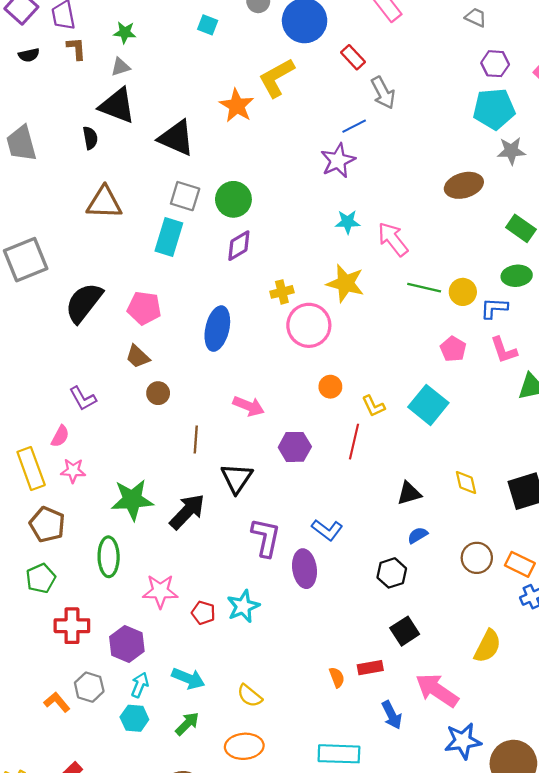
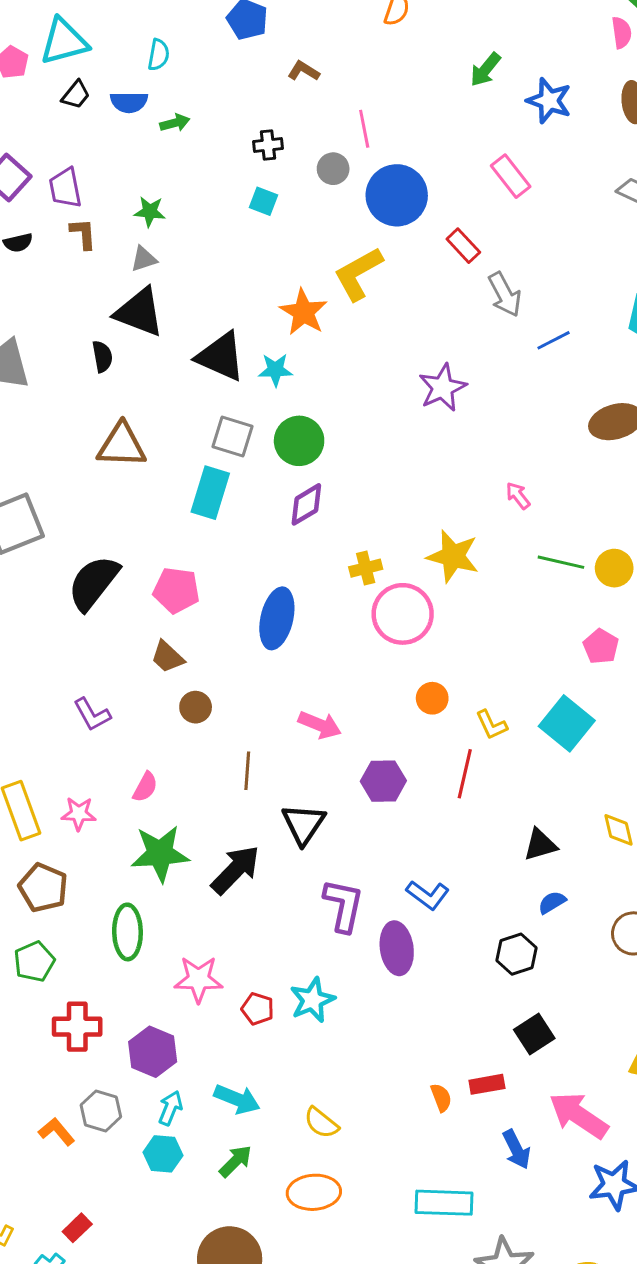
blue line: (354, 126) -> (554, 340), moved
cyan star: (348, 222) -> (275, 370), moved
pink arrow: (393, 239) -> (518, 496), size x0.6
pink semicircle: (60, 436) -> (145, 787), moved

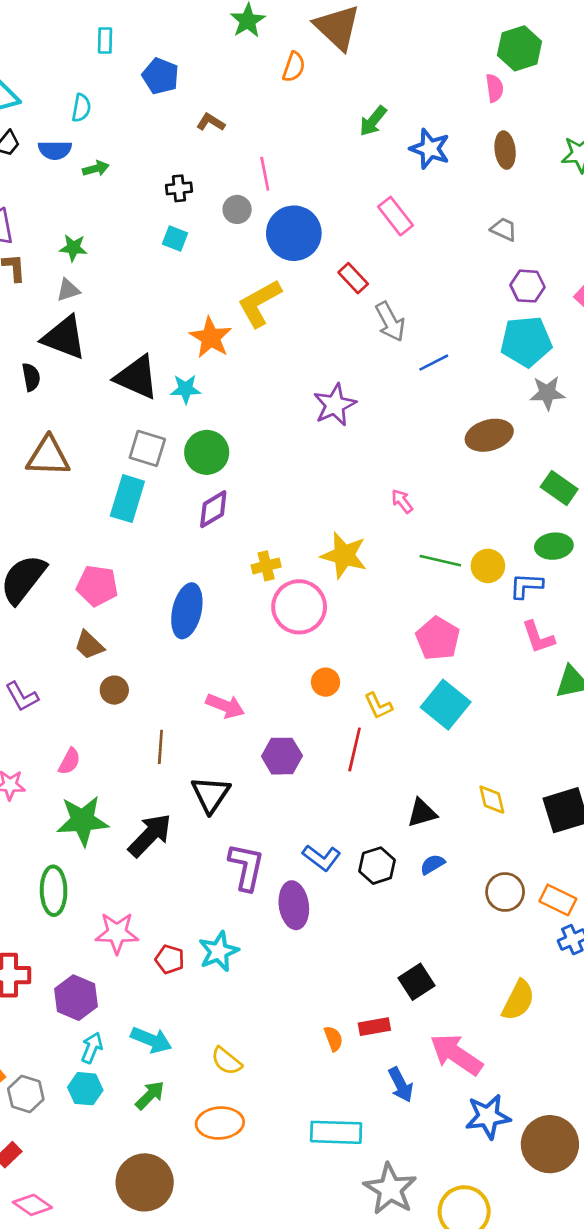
pink pentagon: (601, 646) -> (438, 639), moved, size x1.4
black hexagon: (517, 954) -> (377, 866), moved
gray hexagon: (101, 1111) -> (26, 1094), moved

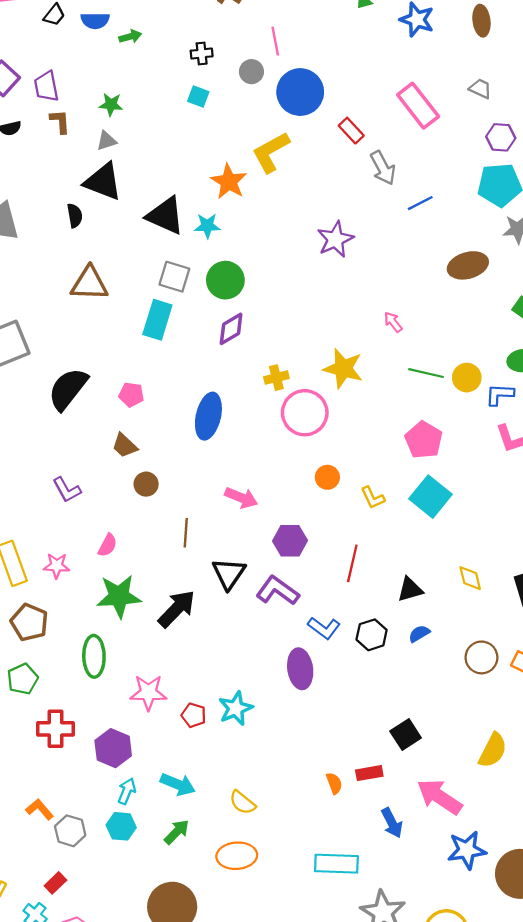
pink rectangle: (395, 216) -> (418, 106), moved, size x1.4
pink pentagon: (97, 586) -> (131, 395), size x0.7
red line: (355, 749) -> (352, 563), moved
purple L-shape: (246, 867) -> (278, 591), moved, turned -66

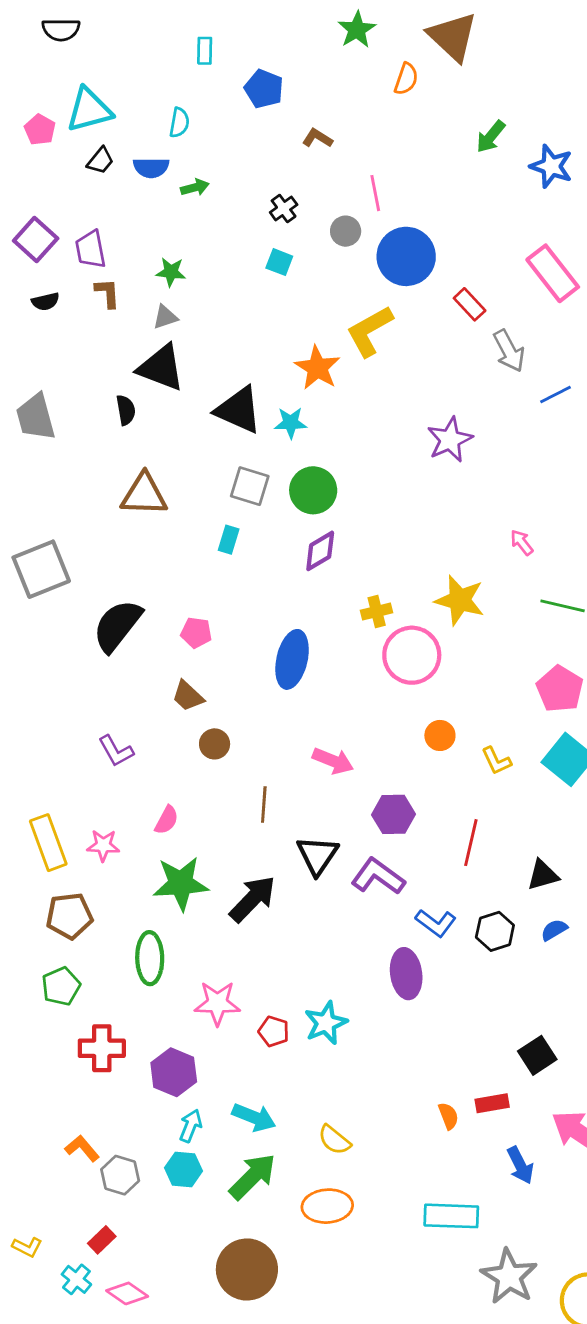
black cross: (202, 54) -> (284, 209), turned -30
cyan rectangle: (157, 320) -> (229, 540), size x0.6
brown pentagon: (29, 622) -> (69, 916), turned -30
green arrow: (177, 832) -> (253, 1177), size x1.5

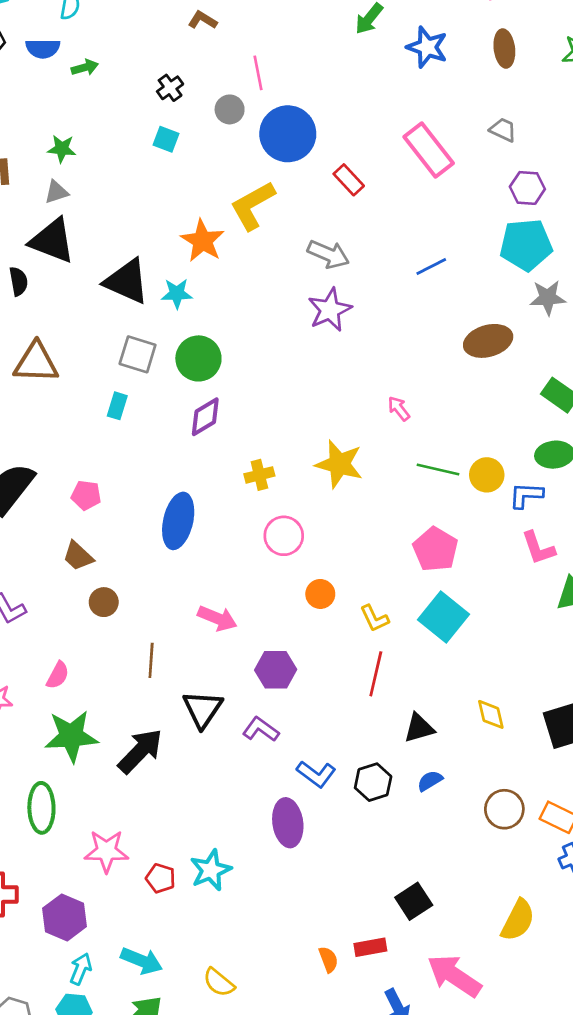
gray arrow: (509, 351) -> (328, 254), moved, turned -39
pink circle: (412, 655) -> (284, 536), moved, size x0.7
red line: (471, 843) -> (376, 674), moved
purple L-shape: (378, 876) -> (261, 729), size x0.7

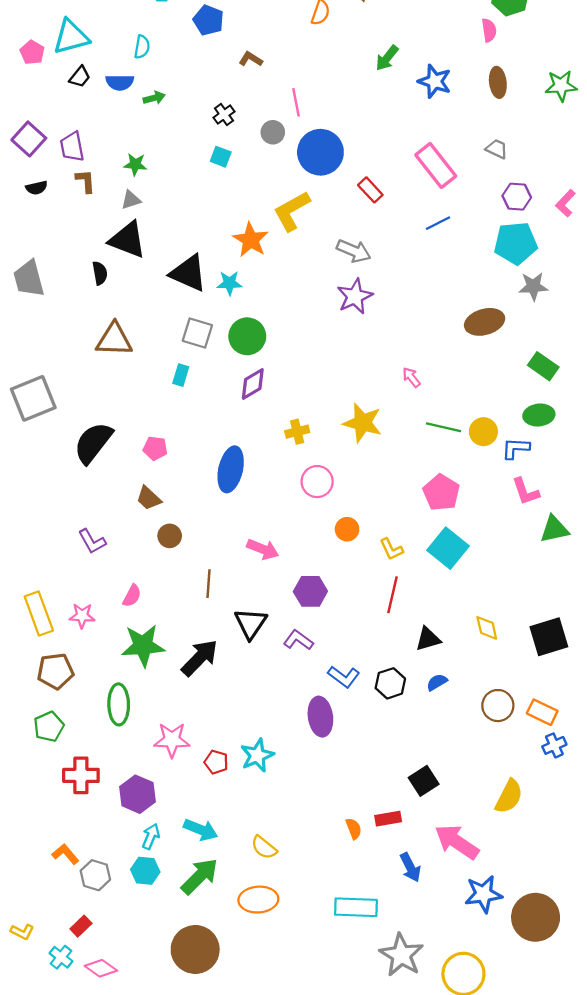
blue line: (431, 266) -> (438, 223), moved

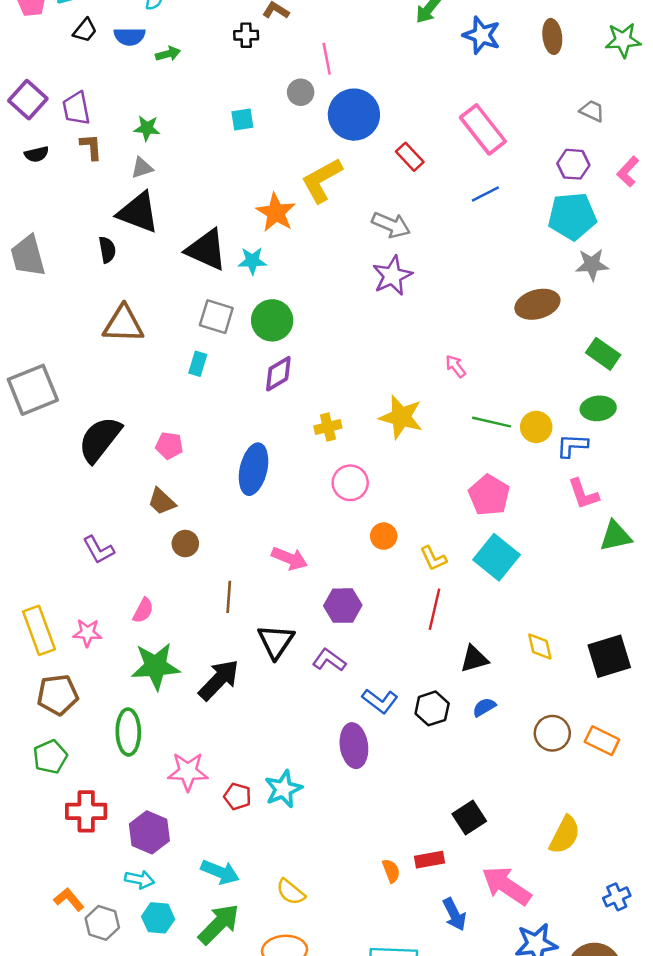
black cross: (224, 115) -> (246, 35), moved, turned 35
gray trapezoid: (497, 149) -> (592, 111), moved
cyan square: (221, 157) -> (242, 120), turned -30
blue cross: (554, 745) -> (617, 897), moved
cyan arrow: (151, 836) -> (139, 880), moved, turned 80

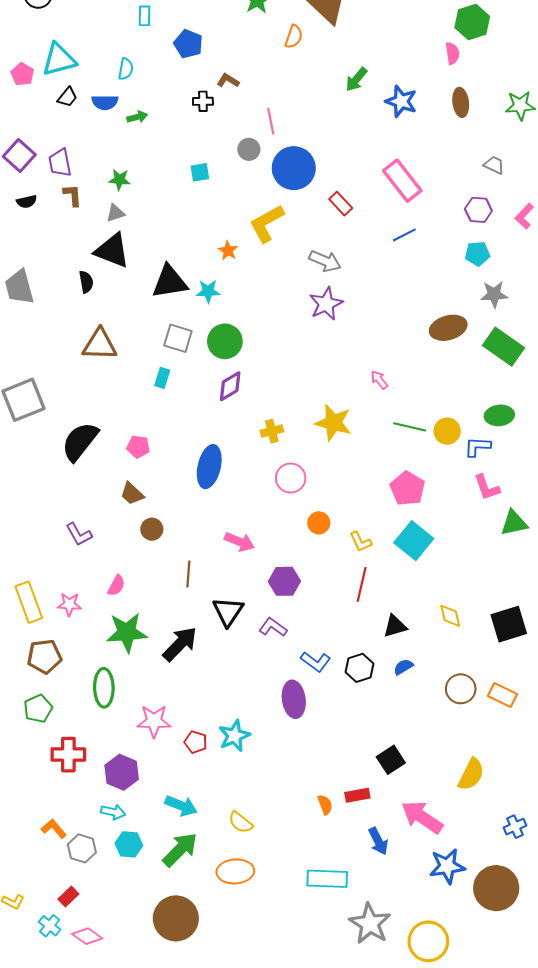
orange star: (276, 212) -> (228, 251), size x0.6
cyan pentagon: (572, 216) -> (477, 254), size x0.6
black triangle: (206, 250) -> (170, 282), turned -33
green rectangle: (603, 354) -> (503, 347), moved, size x1.4

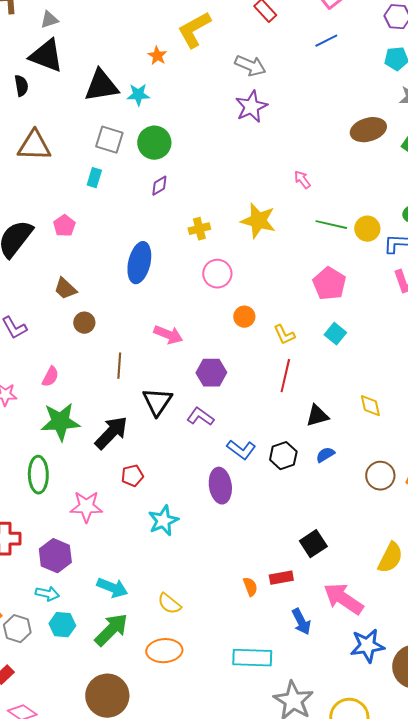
purple diamond: (230, 386) -> (159, 186), size x0.7
pink pentagon: (138, 447) -> (64, 226), moved, turned 30
cyan square: (414, 541) -> (335, 334), size x0.6
red pentagon: (196, 742) -> (132, 476), moved, turned -30

